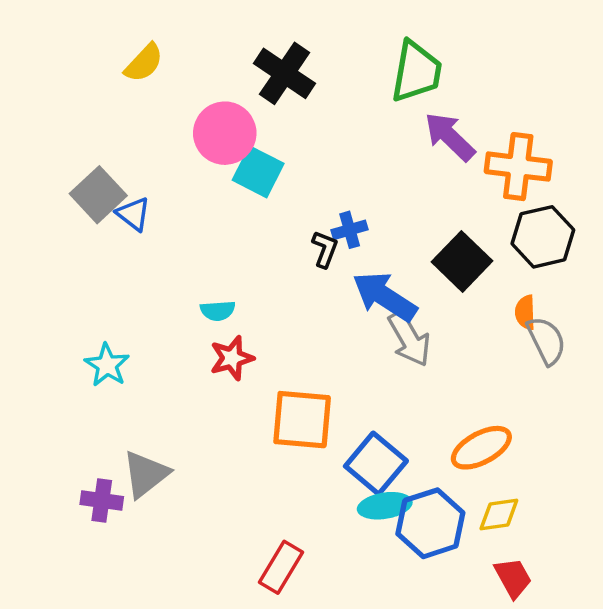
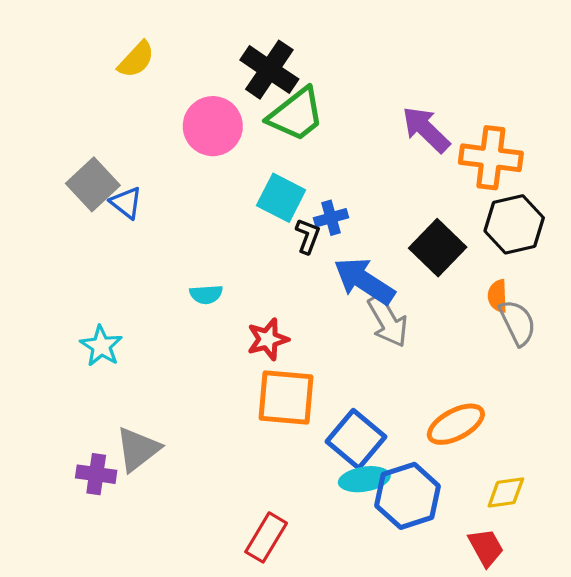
green trapezoid: (416, 72) -> (296, 114), moved, turned 42
cyan square: (258, 172) -> (281, 198), moved
red star: (232, 358) -> (268, 339), moved
yellow diamond: (499, 515) -> (506, 492), moved

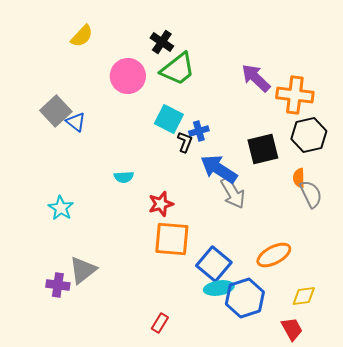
black cross: (269, 70) -> (162, 42), size x0.7
black square: (438, 248) -> (263, 149), turned 32
red rectangle: (266, 537) -> (160, 323), size x0.7

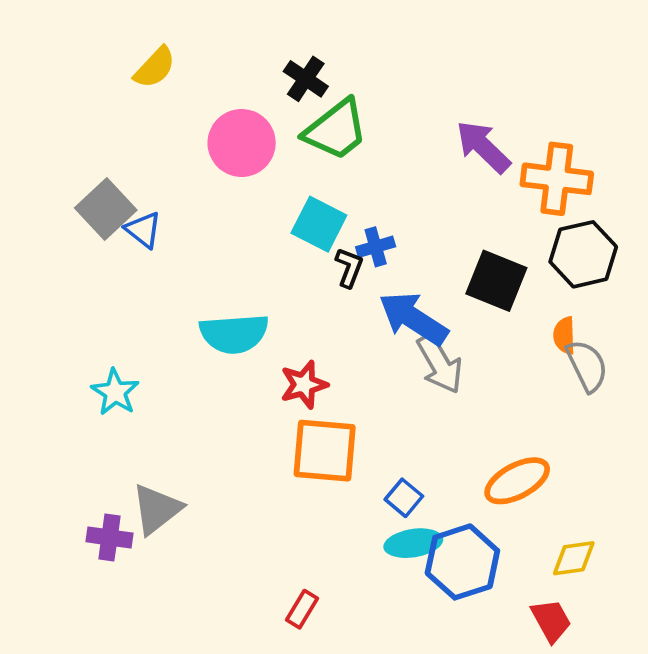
black square: (263, 149) -> (496, 281), turned 36
cyan semicircle: (124, 177) -> (234, 334), size x1.8
blue square: (214, 264) -> (404, 498), size x0.6

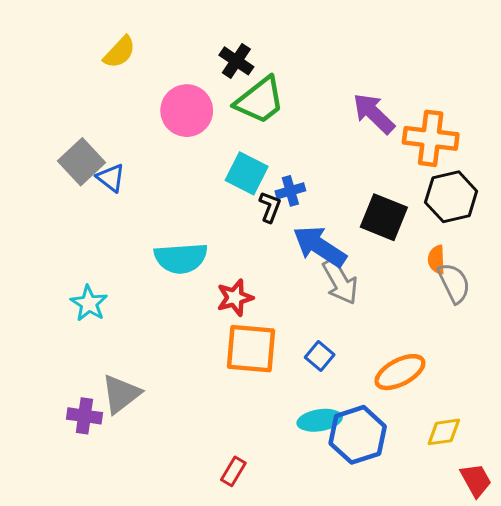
blue square: (404, 498) -> (320, 356), moved
red trapezoid: (551, 620) -> (476, 480), moved

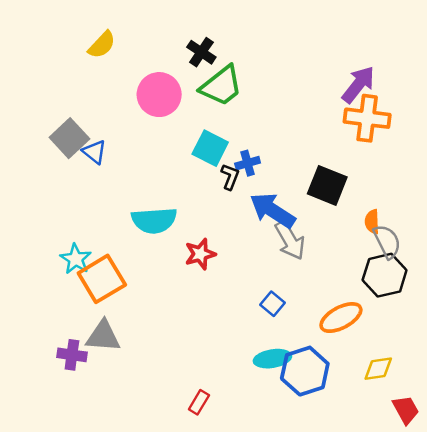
purple arrow: (374, 114) -> (358, 85), moved, turned 84
black hexagon: (451, 197) -> (385, 275), moved
orange square: (251, 349) -> (102, 279), moved, turned -36
gray triangle: (121, 394) -> (103, 336), turned 42

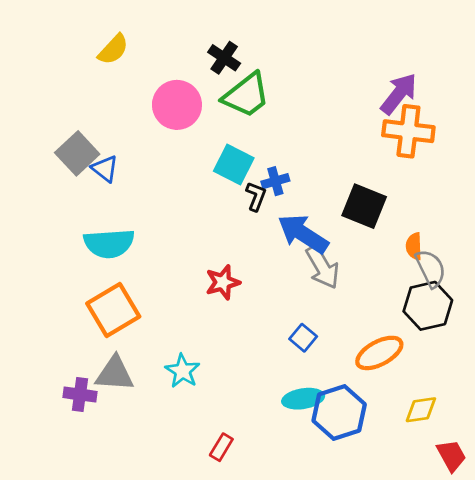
cyan semicircle: (154, 220) -> (109, 243), moved
cyan star: (76, 259) -> (183, 371), moved

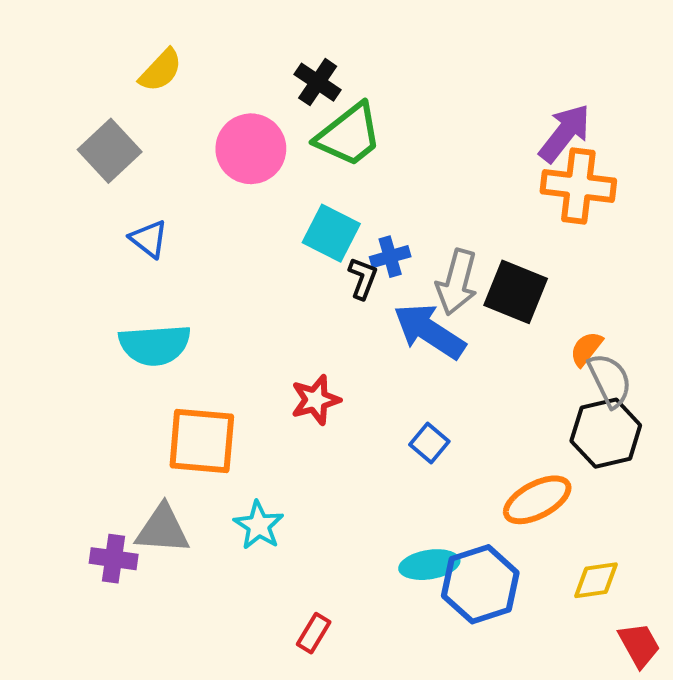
gray square: (77, 153) -> (110, 151), moved
orange semicircle: (414, 246) -> (586, 349), turned 40
gray arrow: (322, 267) -> (457, 282), moved, turned 45
orange square: (113, 310) -> (202, 441), moved, turned 36
blue square: (303, 338) -> (429, 443), moved

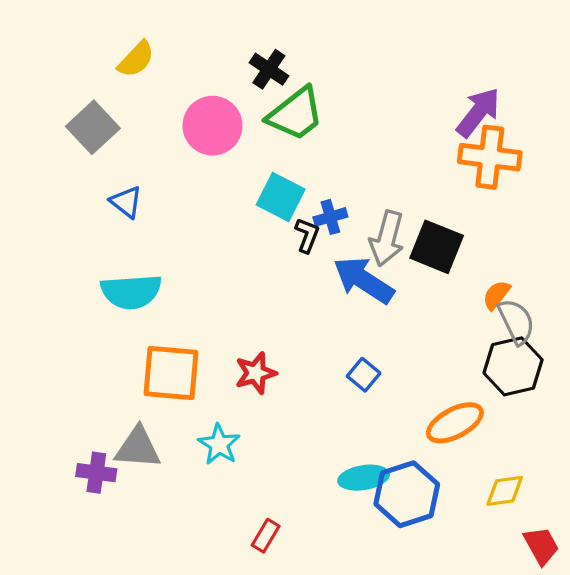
red star: (316, 400) -> (256, 373), moved

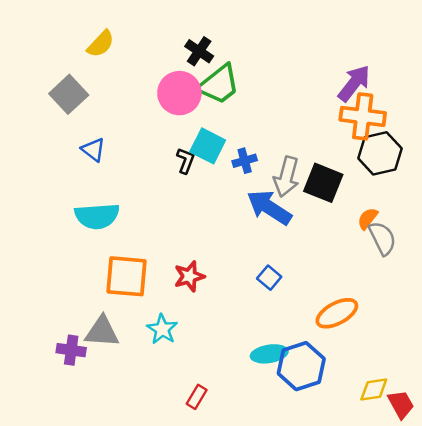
pink circle: (212, 126) -> (179, 93), moved
black L-shape: (307, 235) -> (186, 161), moved
black hexagon: (513, 366) -> (380, 153), moved
yellow diamond: (505, 491) -> (374, 390), moved

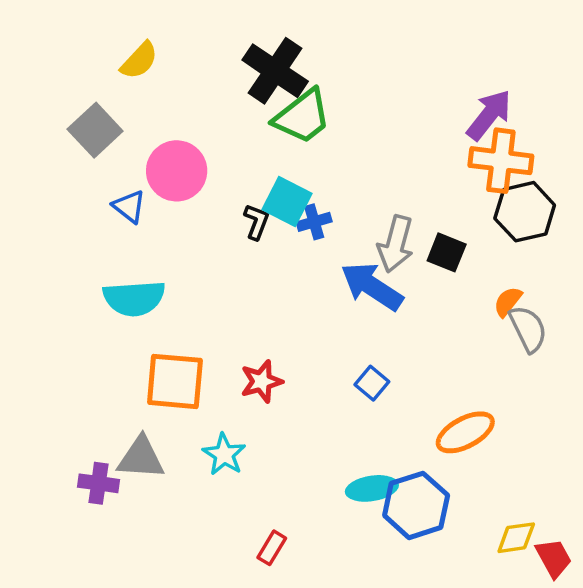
black cross: (199, 51) -> (275, 71), size x1.6
pink circle: (179, 93) -> (177, 171), moved
blue cross: (245, 161) -> (314, 222), moved
black square: (323, 183) -> (447, 252), size x0.7

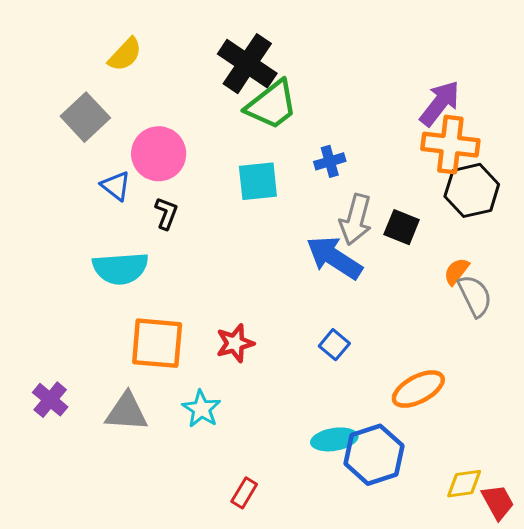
cyan square: (287, 201) -> (258, 181), turned -33
black L-shape: (256, 222) -> (166, 213), moved
blue cross: (314, 222) -> (330, 161), moved
purple cross: (98, 483) -> (50, 400), moved, turned 32

